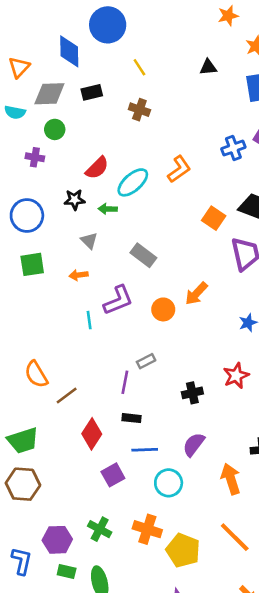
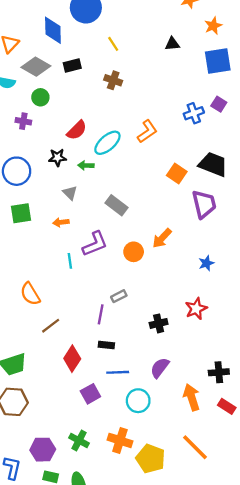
gray diamond: (49, 94) -> (36, 67), turned 32
orange semicircle: (36, 374) -> (30, 294), moved

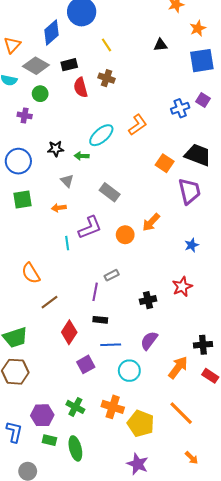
blue diamond: (53, 30) -> (52, 32), turned 50
red semicircle: (77, 130) -> (81, 87), moved, turned 120
orange arrow: (192, 397) -> (178, 368), turned 55

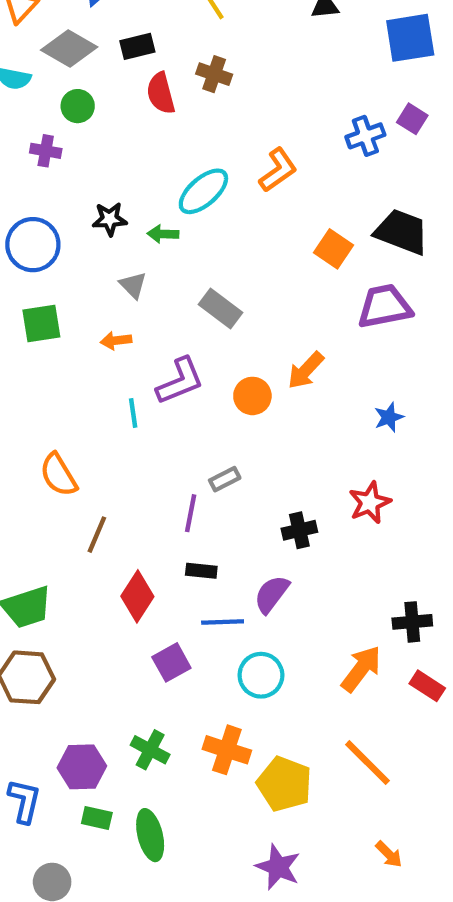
purple trapezoid: (189, 191) -> (385, 306), turned -88
brown line: (49, 302) -> (97, 535), turned -30
purple semicircle: (149, 341) -> (272, 594), moved

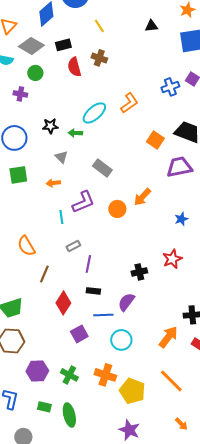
gray rectangle: (225, 479) -> (73, 246), moved
purple hexagon: (82, 767) -> (37, 371), moved

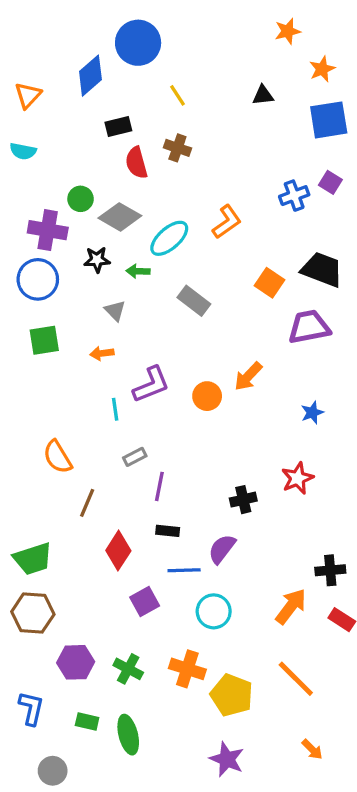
gray diamond: (31, 46) -> (120, 217), moved
green circle: (35, 73) -> (81, 199), moved
purple cross: (20, 94) -> (48, 230), moved, size x1.6
gray rectangle: (102, 168) -> (194, 301), moved

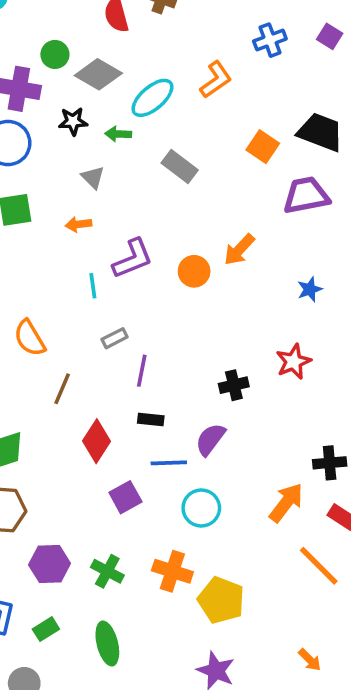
blue cross: (294, 196) -> (270, 40), moved
orange line: (296, 679) -> (319, 566), moved
green rectangle: (87, 721) -> (46, 629), moved, turned -45

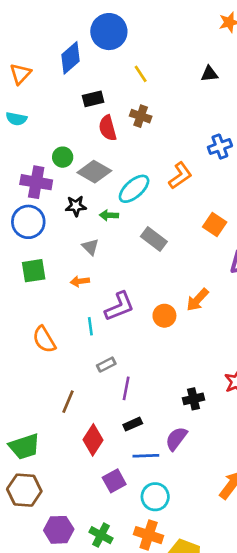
orange semicircle: (30, 338) -> (44, 339), moved
black rectangle: (151, 419) -> (133, 424), turned -30
cyan circle: (201, 508) -> (155, 497), moved

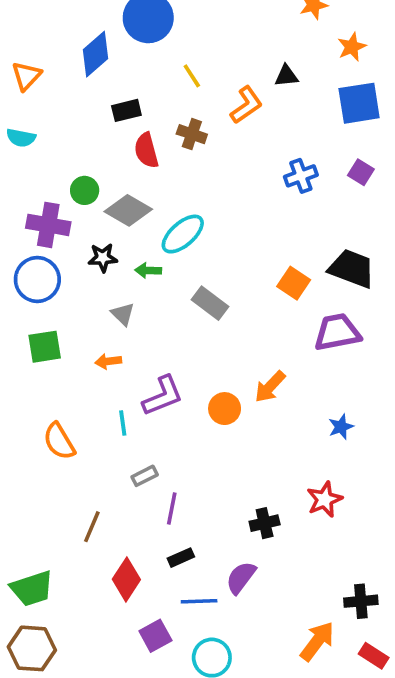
orange L-shape: (180, 176) -> (246, 105), moved

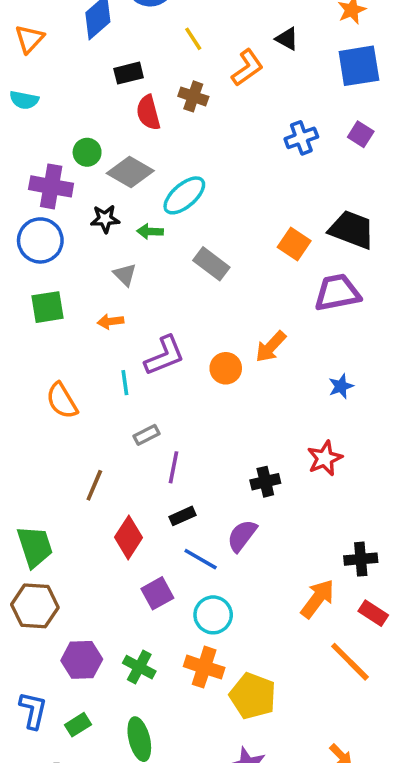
black triangle: (286, 76) -> (287, 39), turned 35
green trapezoid: (32, 588) -> (35, 546), turned -90
blue line: (199, 601) -> (201, 559), turned 32

